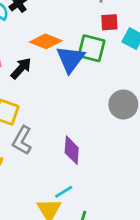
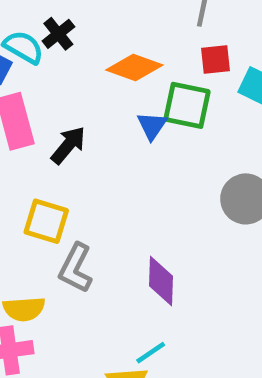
orange diamond: (46, 41) -> (134, 67), moved
blue triangle: (70, 59) -> (152, 126), size x0.6

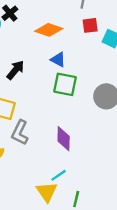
green square: (187, 105) -> (65, 84), moved
blue triangle: (152, 126) -> (58, 60), turned -35

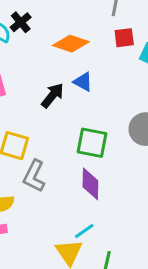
black arrow: (15, 70) -> (53, 95), moved
green square: (65, 84) -> (92, 143), moved

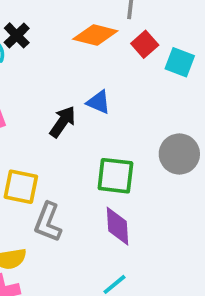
red square: (124, 38) -> (145, 44), turned -30
orange diamond: (71, 44) -> (95, 35), moved

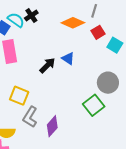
gray circle: (179, 154) -> (108, 83), moved
green square: (115, 176) -> (94, 105), moved, turned 35
purple diamond: (117, 226) -> (52, 126), moved, turned 35

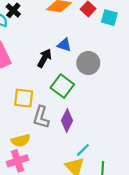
gray circle: (108, 83) -> (88, 63), moved
green square: (94, 105) -> (62, 86), moved

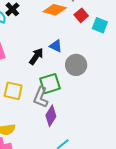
green square: (62, 86) -> (50, 84), turned 30
gray L-shape: (41, 117) -> (41, 97), moved

